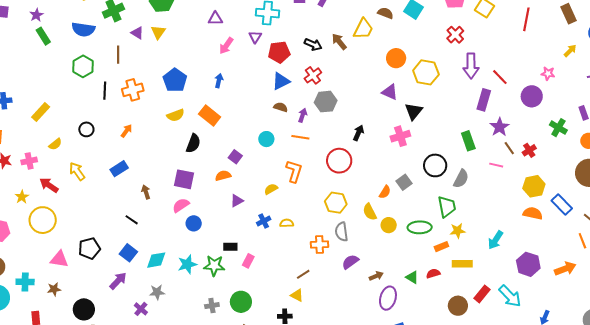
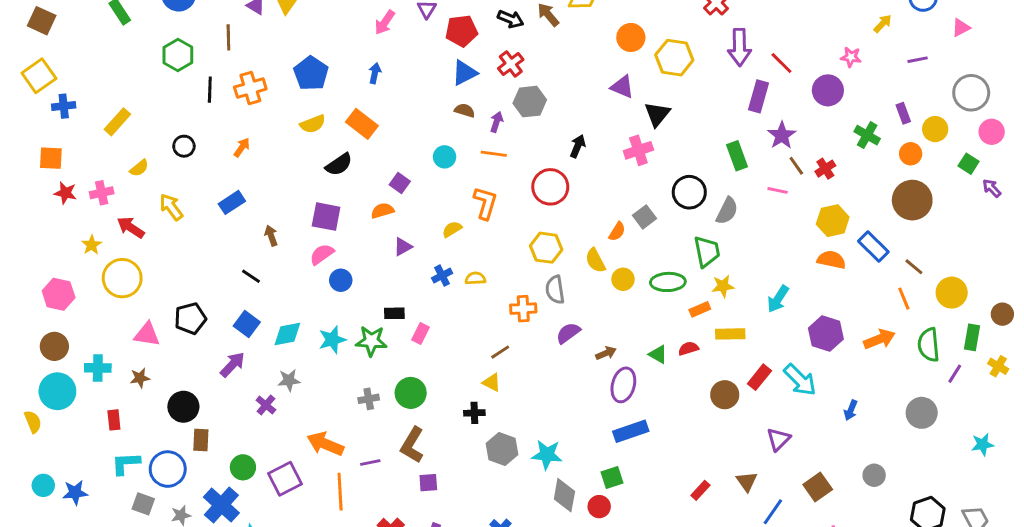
black semicircle: (193, 143) -> (339, 164), turned 36

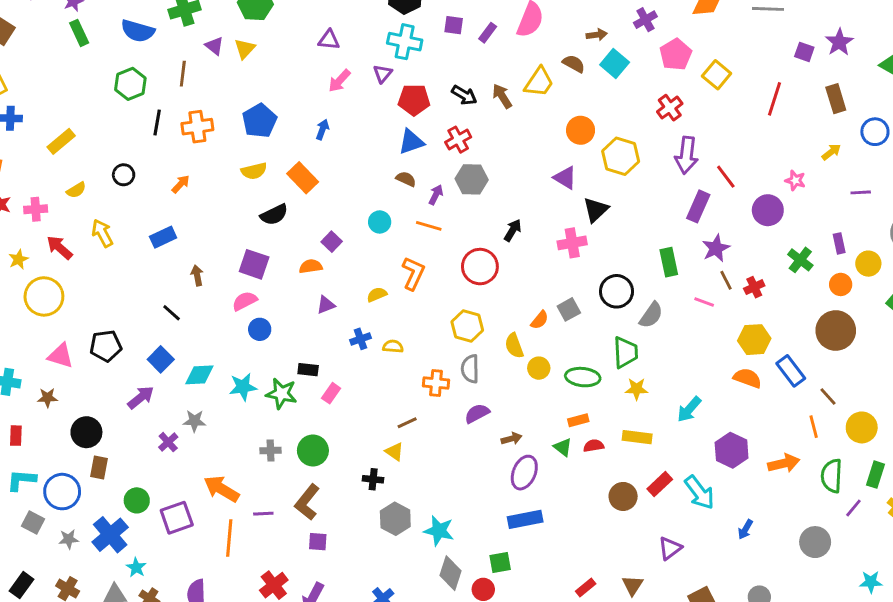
orange rectangle: (700, 309) -> (578, 420), moved

